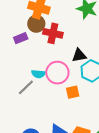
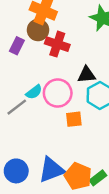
purple rectangle: (21, 38) -> (17, 46), turned -48
cyan semicircle: (38, 74) -> (34, 92), turned -48

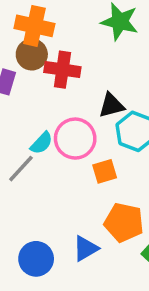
blue triangle: (51, 170) -> (86, 248), size x0.7
orange pentagon: (78, 176) -> (124, 222), moved

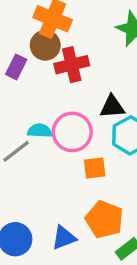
red cross: (62, 70) -> (72, 65), turned -32
cyan semicircle: (42, 143) -> (40, 131), turned -140

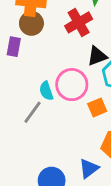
red cross: (72, 65) -> (79, 22), moved
cyan semicircle: (40, 131) -> (46, 91), turned -96

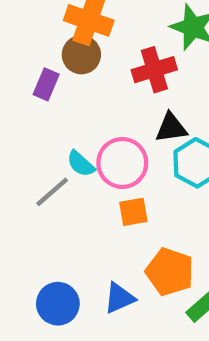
cyan semicircle: (46, 91) -> (81, 164), turned -42
orange square: (97, 108) -> (133, 212), moved

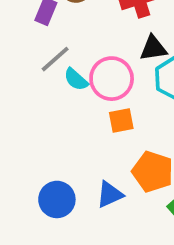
gray line: (52, 192) -> (55, 59), moved

